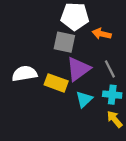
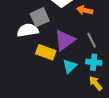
gray square: (64, 42) -> (40, 17), moved, turned -36
white semicircle: (25, 74) -> (28, 30), moved

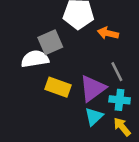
purple triangle: (65, 40) -> (93, 88), moved
cyan triangle: (70, 66) -> (94, 117), moved

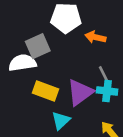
cyan cross: (120, 100) -> (107, 91), moved
cyan triangle: (94, 117) -> (61, 120), moved

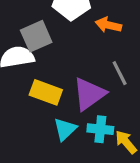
cyan cross: (107, 91) -> (100, 129), moved

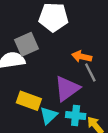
orange arrow: (108, 25) -> (82, 57), moved
yellow rectangle: (46, 92) -> (29, 101), moved

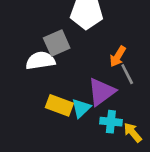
orange arrow: (82, 57) -> (118, 57), turned -72
cyan triangle: (49, 115) -> (81, 108), moved

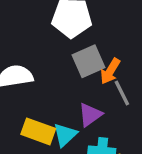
gray square: (57, 43) -> (88, 61), moved
purple triangle: (101, 92) -> (90, 115), size x0.7

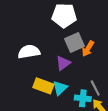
gray line: (122, 93) -> (95, 88), moved
purple triangle: (90, 115) -> (63, 63), moved

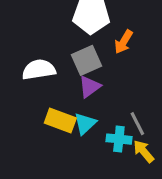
gray square: (74, 42) -> (87, 60), moved
orange arrow: (88, 49) -> (124, 42), moved

